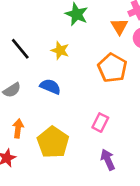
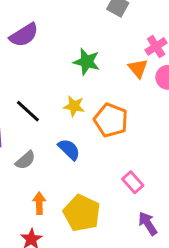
orange pentagon: (112, 68) -> (111, 120), moved
blue semicircle: (50, 87) -> (69, 149), turned 30
pink rectangle: (100, 123) -> (133, 182), turned -60

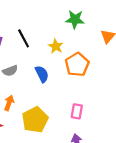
green star: (87, 62) -> (75, 19), turned -30
pink rectangle: (133, 182) -> (77, 111), turned 32

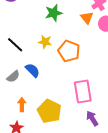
blue semicircle: (42, 74) -> (32, 70), moved
pink rectangle: (77, 111) -> (83, 92), size x1.6

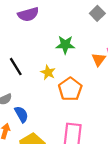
blue semicircle: (32, 70) -> (21, 114), moved

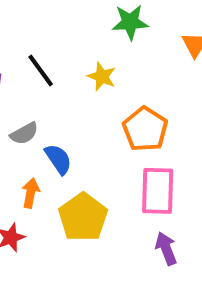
orange pentagon: (70, 89) -> (145, 129), moved

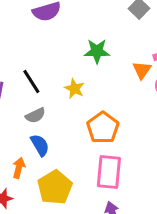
gray semicircle: (24, 133) -> (35, 115), moved

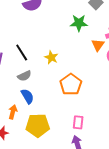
green star: (97, 51) -> (79, 23), moved
pink rectangle: (109, 172) -> (78, 122), moved, size x0.6
yellow pentagon: (55, 187) -> (38, 125), turned 30

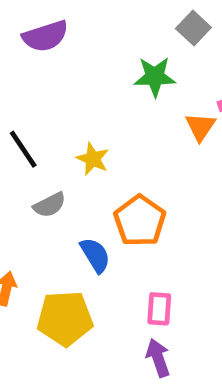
gray semicircle: (24, 76) -> (50, 205), moved
blue semicircle: (27, 96) -> (95, 255), moved

